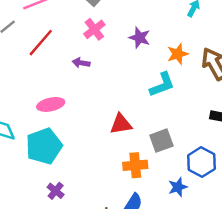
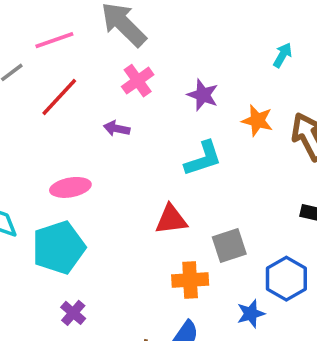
orange star: (178, 54) -> (257, 121), turned 30
cyan L-shape: (162, 85) -> (203, 158), moved

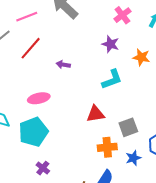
pink cross: (138, 81) -> (122, 15), moved
blue star: (251, 314) -> (133, 158), moved

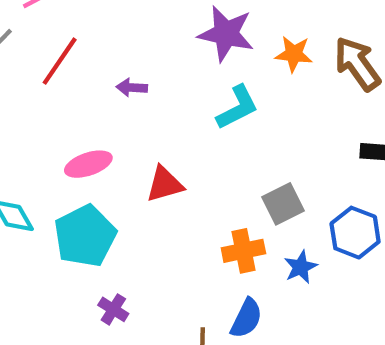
purple star: (110, 44) -> (226, 34), size x1.5
red triangle: (95, 114) -> (165, 184), moved

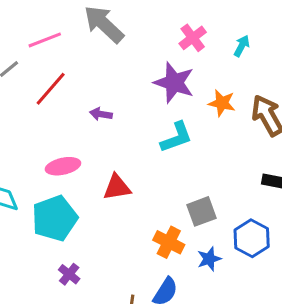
orange cross: (243, 251) -> (169, 242), turned 32

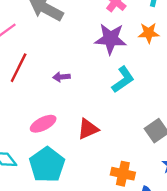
orange star: (222, 103) -> (149, 33), moved
orange cross: (169, 242) -> (123, 174), moved

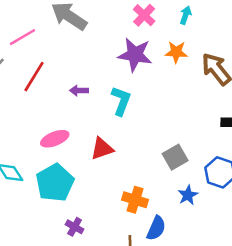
cyan L-shape: (123, 80) -> (121, 101), moved, turned -40

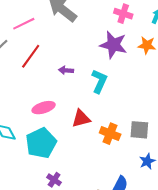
pink cross: (144, 15) -> (123, 14), turned -30
gray square: (175, 157) -> (139, 130), turned 30
orange cross: (135, 200) -> (110, 134), moved

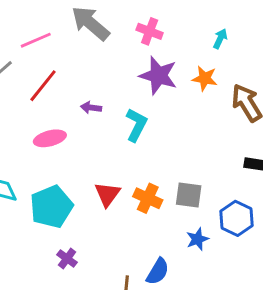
pink cross: (123, 14) -> (150, 31), moved
pink ellipse: (44, 108) -> (50, 138), moved
red triangle: (81, 119) -> (107, 194), moved, turned -42

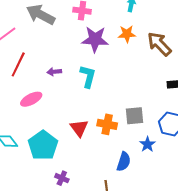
blue semicircle: (158, 271) -> (124, 162), moved

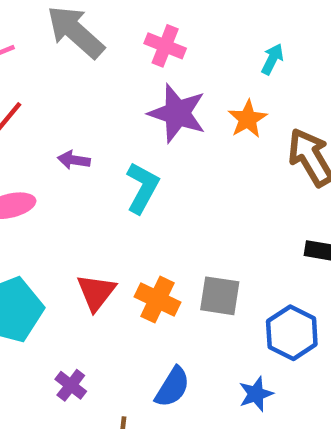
orange star: (127, 34) -> (248, 119), turned 30
blue star: (147, 144) -> (256, 394), moved
purple cross: (62, 178) -> (71, 385), moved

